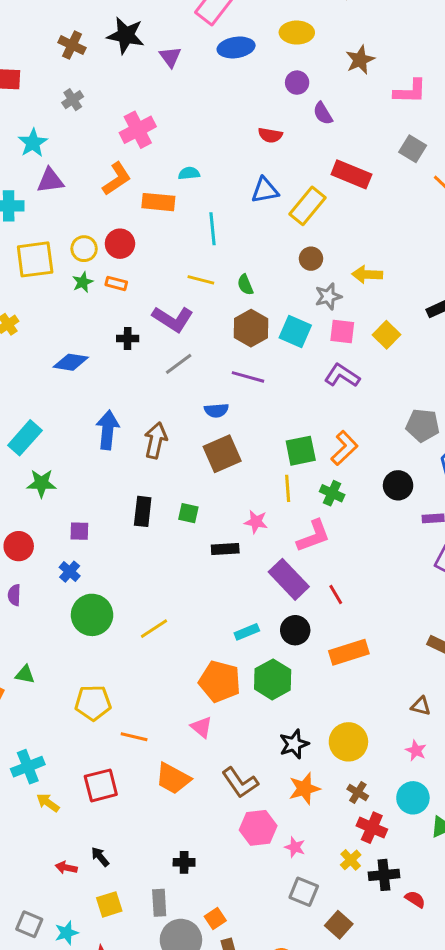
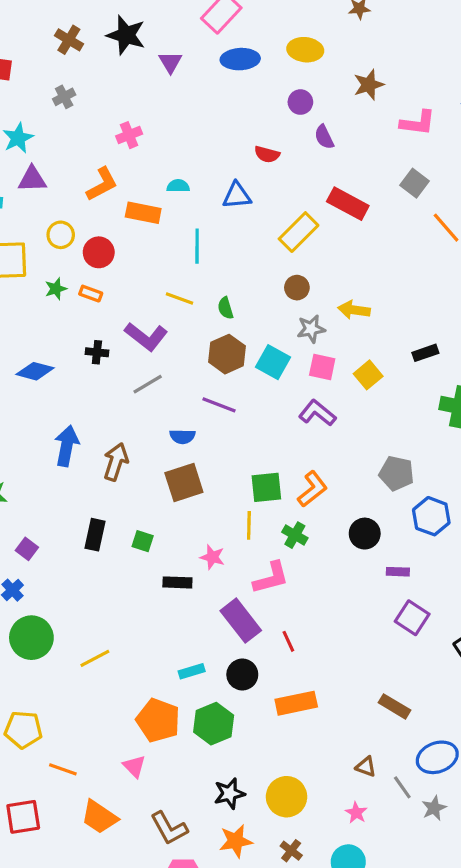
pink cross: (138, 130) -> (129, 135), size x0.7
blue triangle: (265, 190) -> (237, 195), moved
yellow circle: (84, 249) -> (61, 235), moved
purple square: (79, 531) -> (27, 549), turned 30

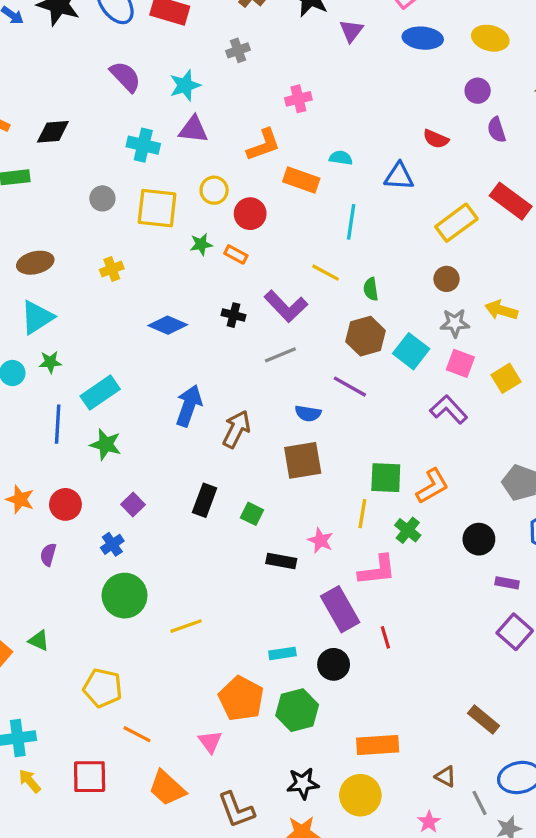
orange rectangle: (296, 703) -> (378, 745), moved

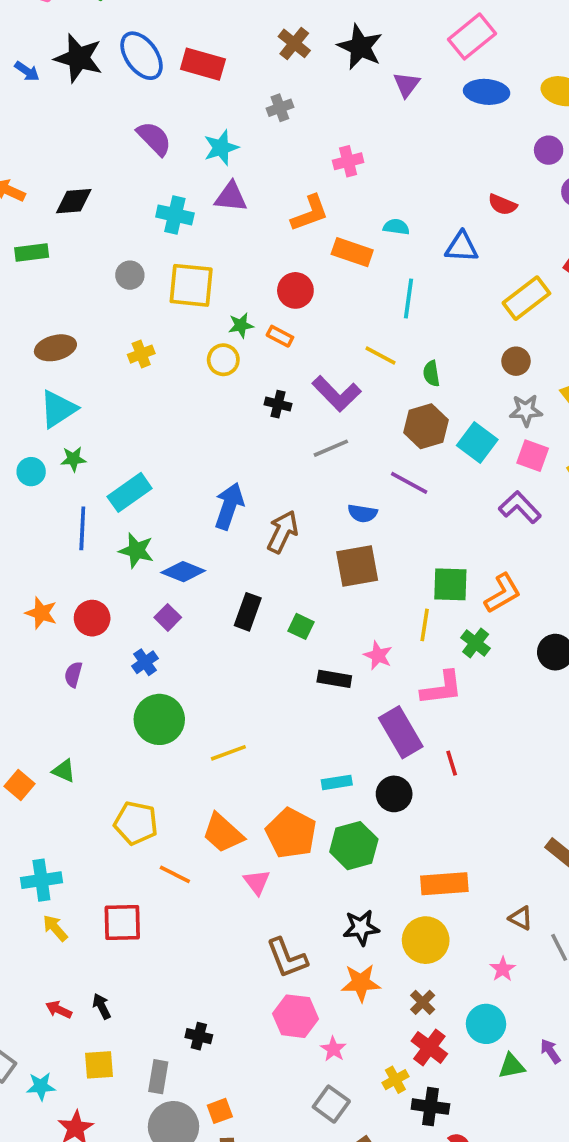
yellow circle: (214, 190) -> (223, 360), moved
blue diamond: (168, 325) -> (183, 572), moved
orange trapezoid: (167, 788) -> (223, 833), moved

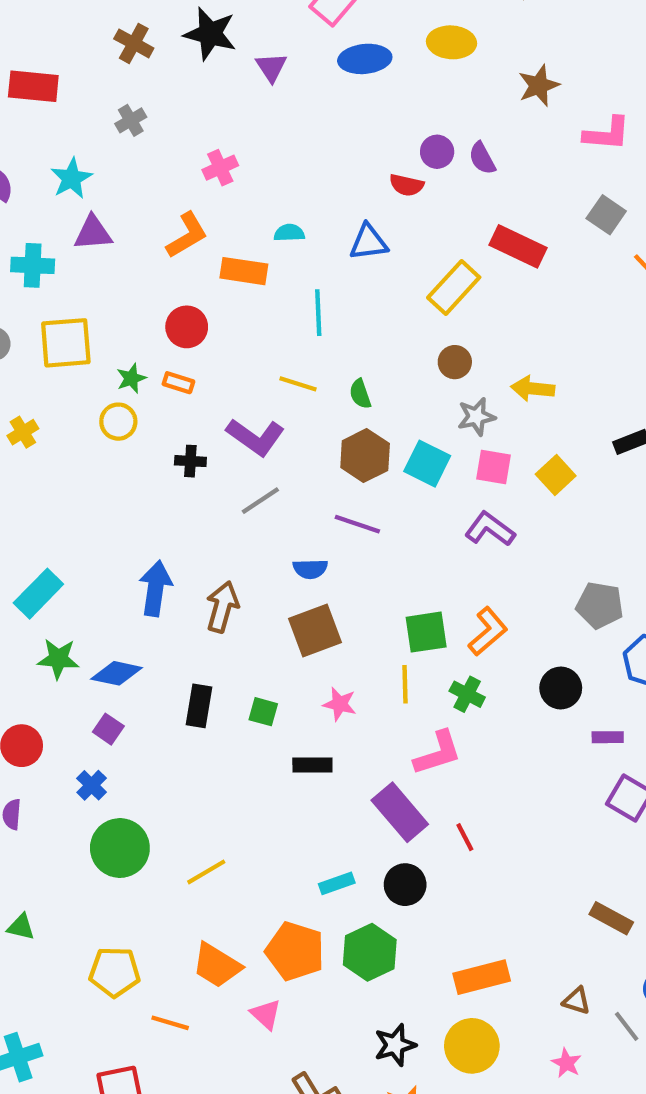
purple circle: (549, 150) -> (437, 152), moved
pink star: (378, 655) -> (340, 704), moved

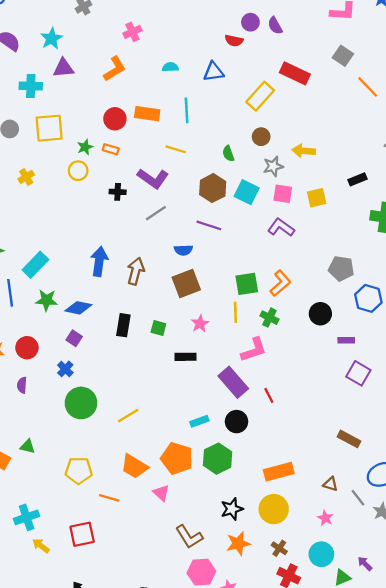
orange rectangle: (244, 271) -> (147, 114), moved
green semicircle: (360, 394) -> (228, 154), moved
yellow square: (556, 475) -> (317, 198), turned 30
pink star: (340, 704) -> (200, 324), turned 30

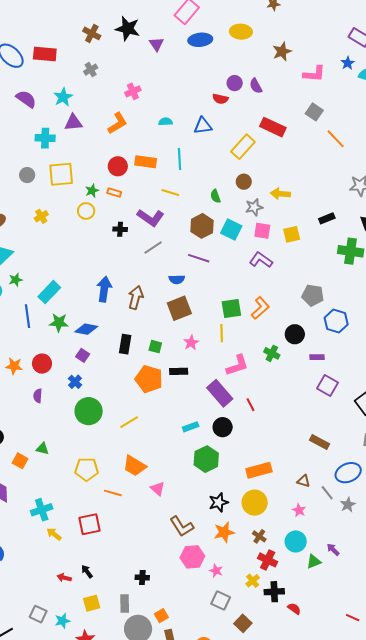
green cross: (269, 318) -> (272, 353), moved
orange pentagon: (177, 458) -> (149, 379), moved

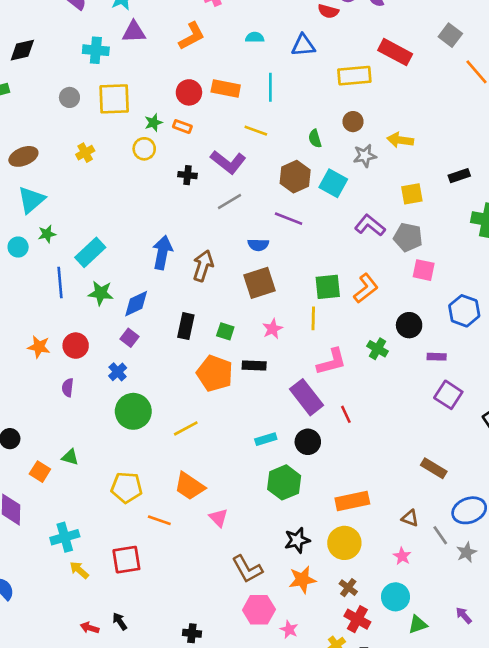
yellow rectangle: (243, 147) -> (354, 76), turned 40
pink square: (262, 231) -> (424, 270), moved
gray pentagon: (313, 295) -> (408, 237), moved
blue diamond: (86, 329) -> (136, 304), turned -40
purple arrow: (333, 550) -> (464, 615), moved

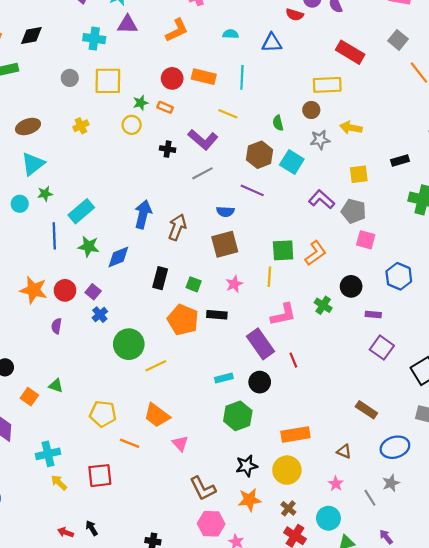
yellow rectangle: (354, 76) -> (327, 85), moved
purple square: (129, 338) -> (93, 292), moved
orange star: (39, 347) -> (34, 290), size x1.4
green circle: (133, 411) -> (129, 344), moved
gray line: (440, 535) -> (370, 498), moved

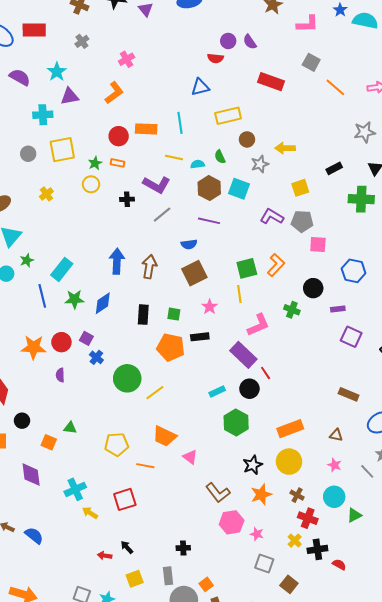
cyan semicircle: (231, 34) -> (197, 164), moved
yellow rectangle: (327, 85) -> (228, 116), moved
red line: (293, 360) -> (266, 373), moved

